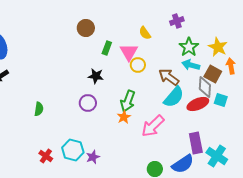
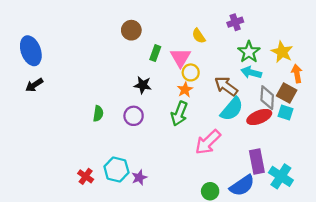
brown square: (213, 74) -> (287, 93), moved
green semicircle: (39, 109) -> (98, 114), moved
orange star: (124, 117) -> (185, 90), moved

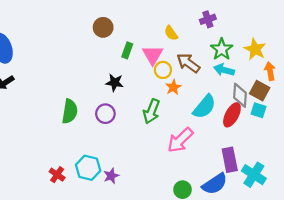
brown arrow: (226, 86) -> (188, 63), moved
orange star: (185, 90) -> (173, 87), moved
green semicircle: (98, 114) -> (70, 111), size x1.5
red ellipse: (259, 117) -> (232, 115), turned -40

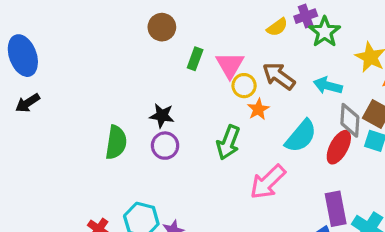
yellow semicircle: (171, 33) -> (277, 27), moved, turned -91
green star: (222, 49) -> (325, 32), moved
black star: (115, 83) -> (162, 116), moved

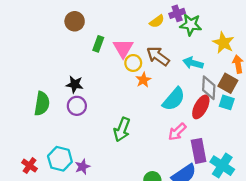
green star: (325, 32) -> (191, 25), turned -30
green arrow: (228, 142) -> (122, 129), moved
pink arrow: (268, 182) -> (177, 132), moved, size x0.7

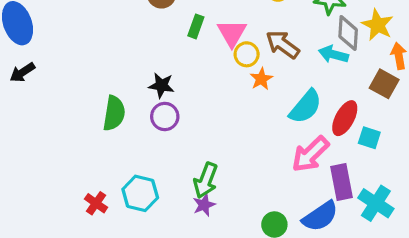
gray diamond: (209, 88) -> (348, 33), moved
cyan square: (227, 102) -> (369, 138), moved
green arrow: (122, 129) -> (206, 180), moved
pink arrow: (177, 132) -> (310, 154), size x1.4
purple star: (82, 167) -> (204, 205), moved

